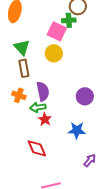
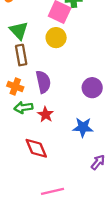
green arrow: (38, 107) -> (23, 107), moved

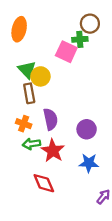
yellow circle: (56, 38) -> (40, 76), moved
purple circle: (92, 88) -> (87, 129), moved
red star: (46, 114) -> (53, 151), size x1.5

